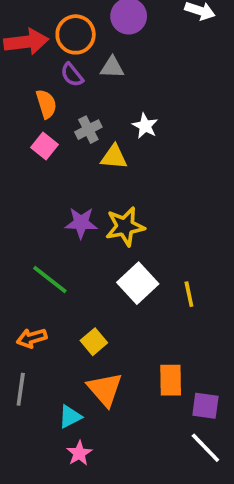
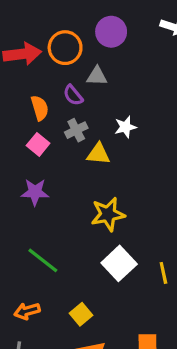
purple semicircle: (72, 75) -> (73, 95), moved
white star: (145, 126) -> (125, 127), turned 30
purple star: (81, 223) -> (35, 192), moved

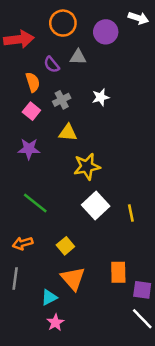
purple circle: (111, 32) -> (106, 32), moved
orange circle: (65, 48) -> (63, 23), moved
purple semicircle: (73, 95) -> (52, 65), moved
yellow triangle: (98, 154) -> (68, 133), moved

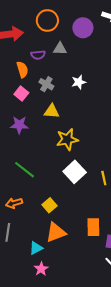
purple semicircle: (52, 65) -> (38, 55), turned -56
gray cross: (62, 100) -> (46, 84), turned -32
orange triangle: (73, 278) -> (56, 232), turned 50

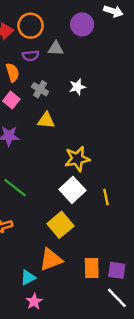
orange circle: (47, 20) -> (31, 26), moved
yellow star: (67, 139) -> (77, 159), moved
yellow square: (50, 205) -> (60, 225), moved, size x1.5
orange rectangle: (93, 227) -> (92, 268), moved

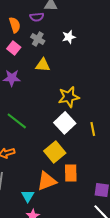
purple semicircle: (31, 56) -> (37, 17), moved
orange rectangle: (92, 268) -> (71, 173), moved
cyan triangle: (28, 278) -> (28, 196), turned -32

